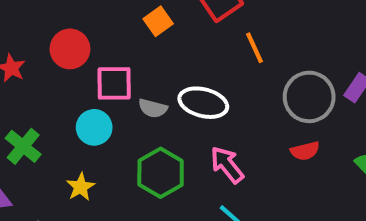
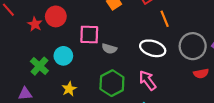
red circle: (70, 49) -> (56, 16), moved
white ellipse: (203, 103) -> (153, 48), moved
cyan circle: (94, 127) -> (63, 56), moved
red semicircle: (305, 151) -> (201, 73), moved

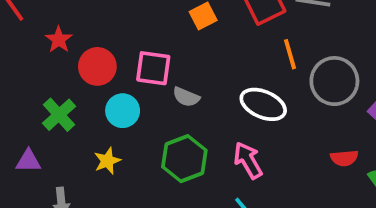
red circle: (56, 16) -> (97, 66), moved
gray circle: (193, 46) -> (334, 81), moved
cyan circle: (63, 56) -> (123, 111), moved

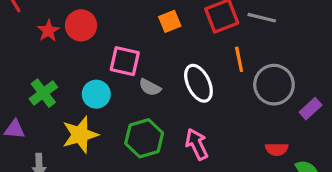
red circle: (97, 66) -> (81, 25), moved
white ellipse: (263, 104) -> (198, 83), moved, turned 36
yellow star: (107, 161) -> (80, 135), size x1.6

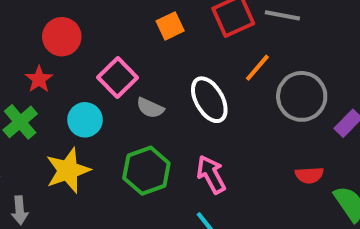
red star: (48, 31) -> (39, 79), moved
orange line: (239, 59) -> (257, 68), turned 55
pink square: (125, 61) -> (118, 78), turned 36

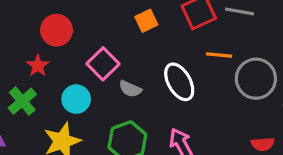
orange line: (257, 68) -> (219, 55), turned 55

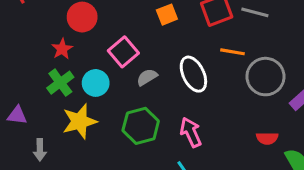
gray semicircle: (130, 89) -> (147, 77), turned 120
green cross: (22, 101) -> (60, 83), moved

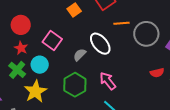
red star: (62, 49) -> (21, 48), moved
gray semicircle: (147, 77) -> (80, 55), moved

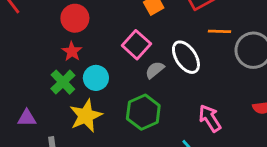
pink square: (52, 40) -> (136, 45), moved
pink arrow: (108, 81) -> (210, 118), moved

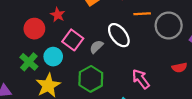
red circle: (75, 18) -> (34, 29), moved
pink square: (136, 45) -> (73, 40), moved
red star: (72, 51) -> (58, 15), moved

